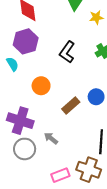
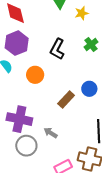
orange circle: (41, 86) -> (35, 75), moved

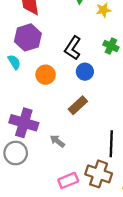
green cross: (91, 45) -> (111, 46), turned -32
blue circle: (89, 89) -> (85, 72), moved
gray circle: (26, 146) -> (16, 153), moved

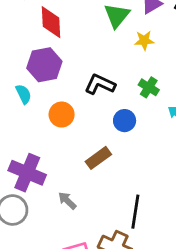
black L-shape: (73, 48) -> (100, 84), turned 75
blue circle: (85, 72) -> (125, 121), moved

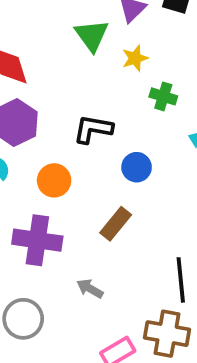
green cross: (149, 87) -> (163, 96), moved
purple cross: (27, 173) -> (37, 240), moved

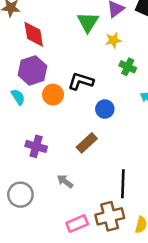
orange circle: (54, 180) -> (53, 95), moved
purple cross: (37, 240) -> (36, 146), size x0.7
brown cross: (167, 334) -> (110, 216), turned -32

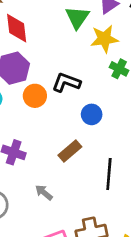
yellow star: (113, 40) -> (104, 39), size x1.5
black line: (123, 184) -> (109, 174), moved

